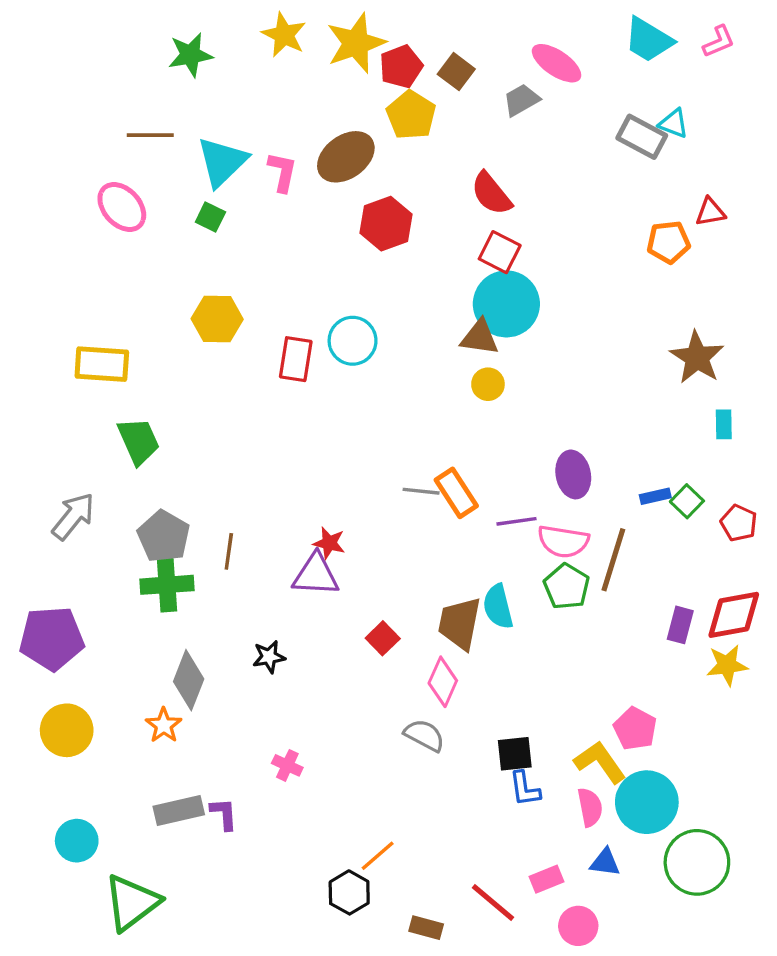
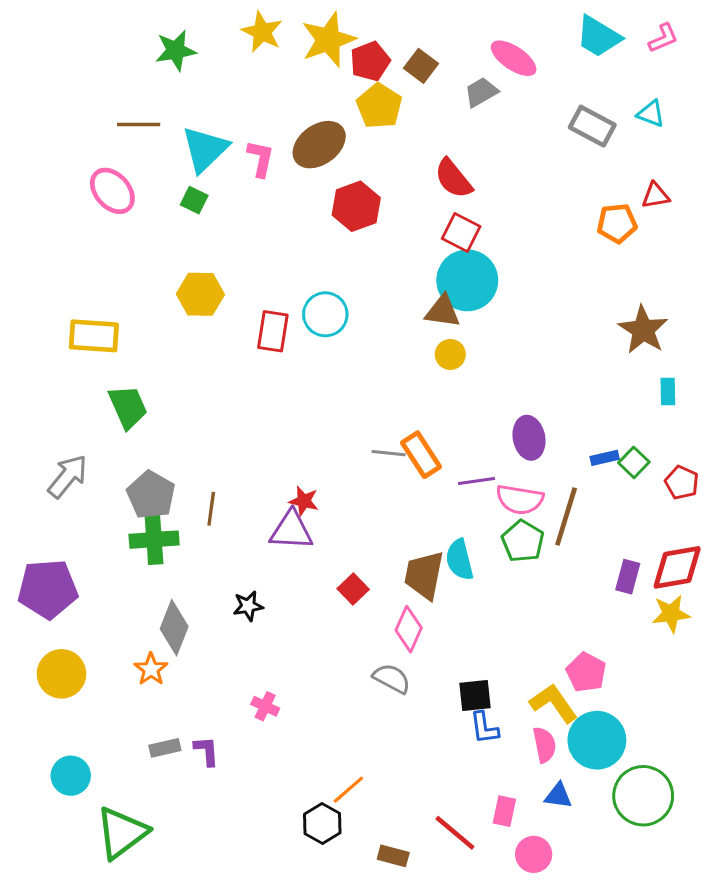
cyan triangle: (674, 123) -> (651, 114), moved
gray rectangle: (179, 811) -> (165, 748), size x0.7
pink rectangle: (546, 879) -> (504, 811), turned -56

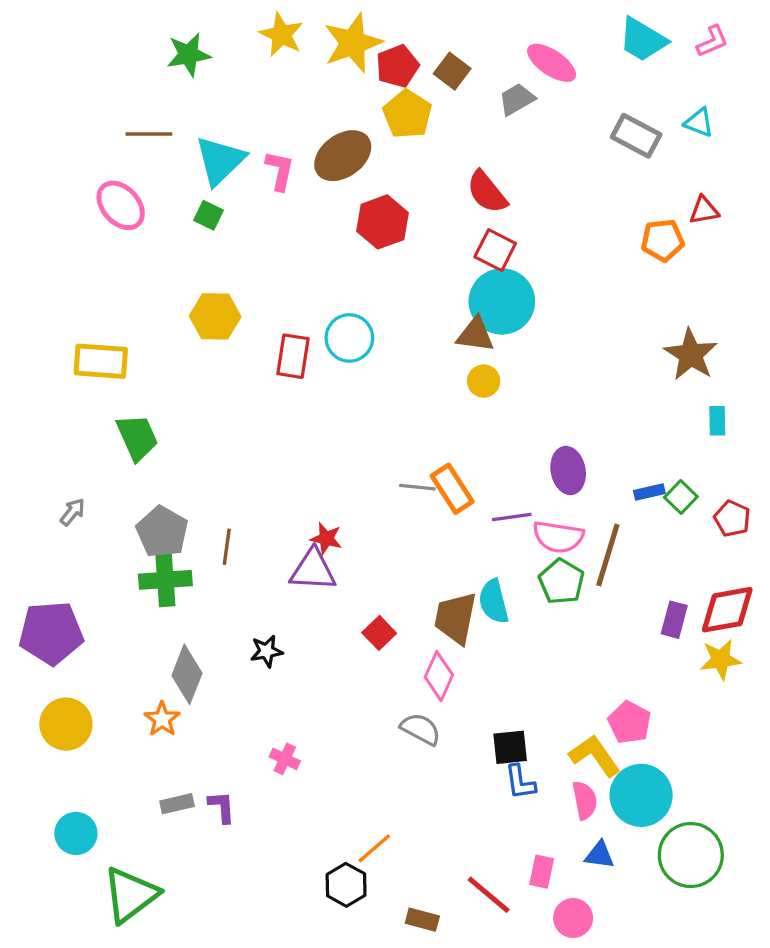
gray arrow: (68, 476) -> (73, 512), size x0.6

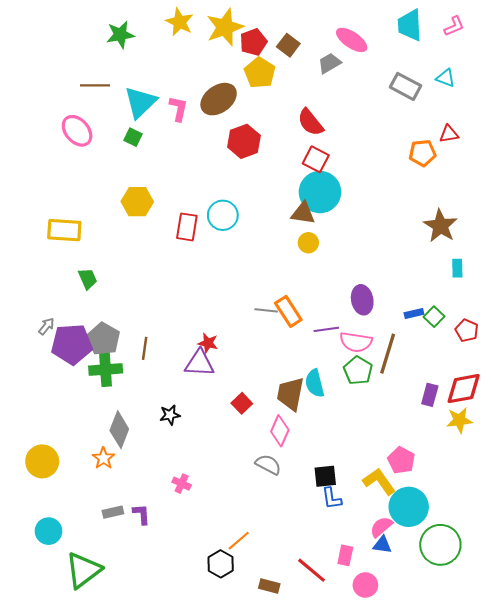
cyan trapezoid: (643, 40) -> (410, 25), turned 56
green trapezoid: (137, 437) -> (88, 279), size x0.7
purple pentagon: (51, 633) -> (72, 344), moved
pink semicircle: (585, 800) -> (381, 527), moved, turned -120

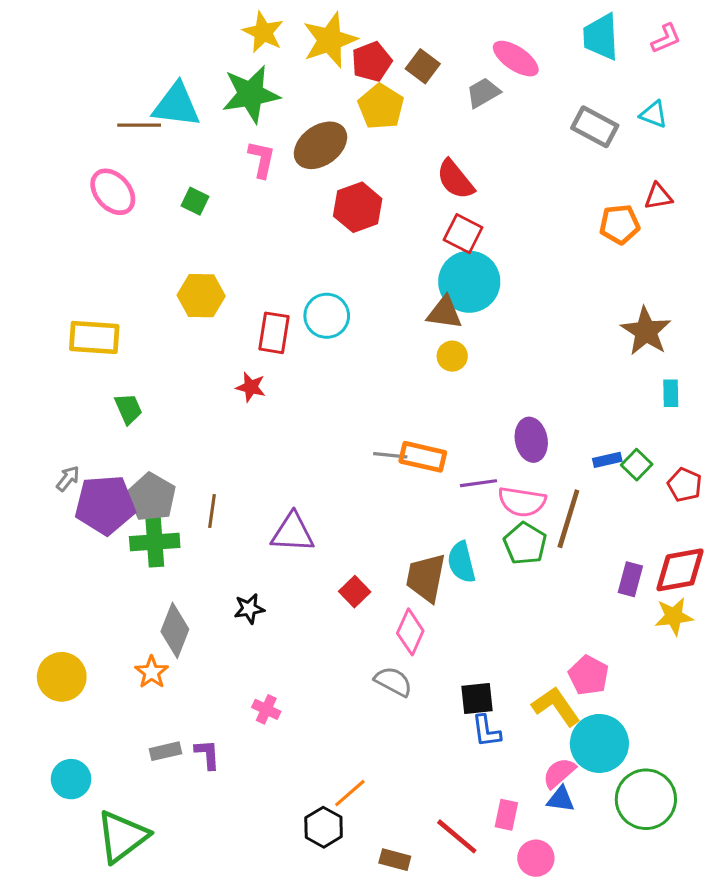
green star: (120, 35) -> (251, 94), moved, size x1.4
cyan triangle: (140, 102) -> (176, 105), moved, turned 51
orange rectangle: (288, 311) -> (423, 457), turned -44
red star: (208, 343) -> (251, 387), moved

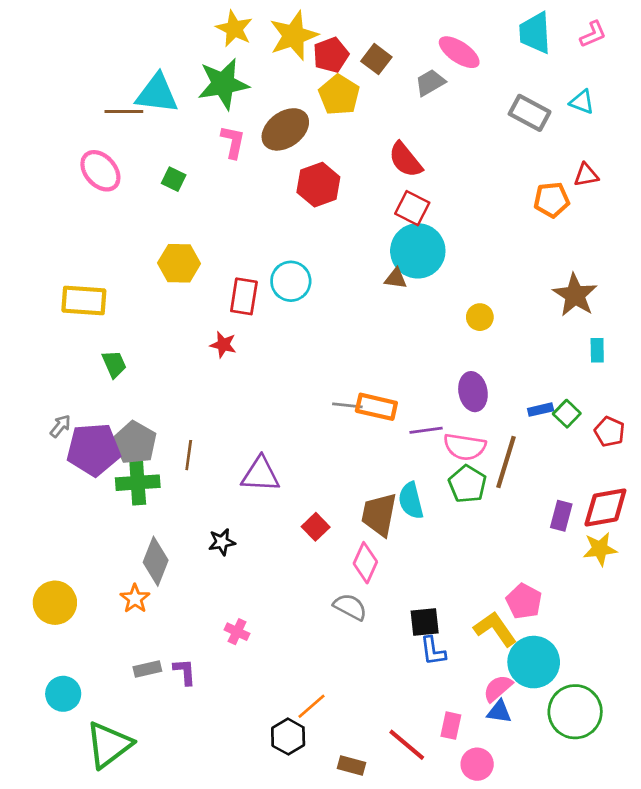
brown triangle: (444, 313) -> (396, 278), size x0.7
yellow circle: (452, 356) -> (480, 317), moved

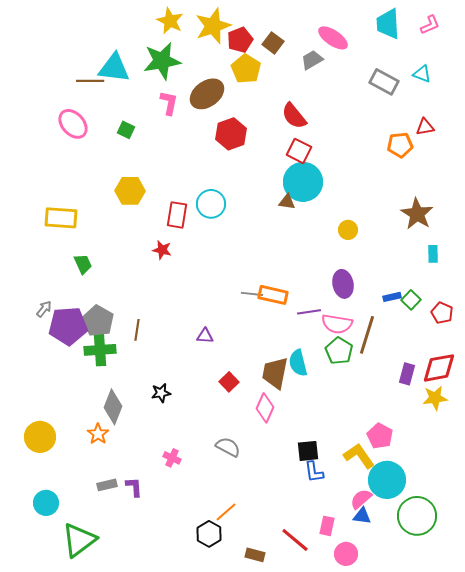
purple triangle: (260, 474) -> (205, 336), moved, size x0.6
gray semicircle: (350, 607) -> (228, 447), moved

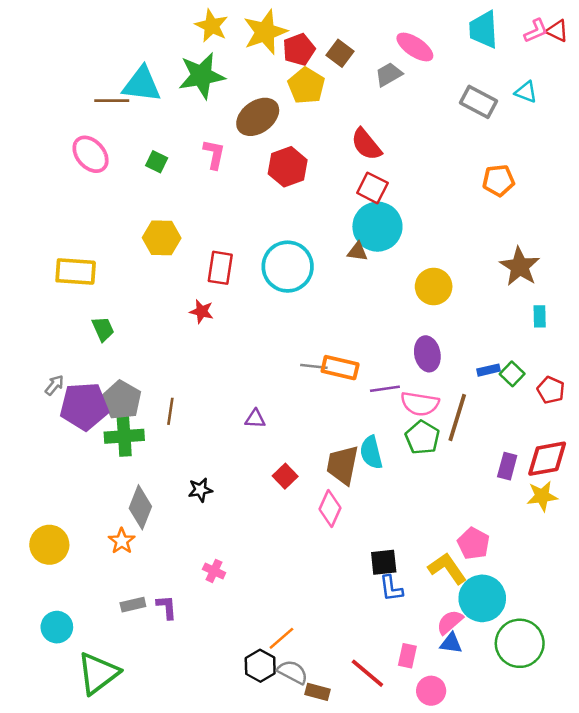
pink L-shape: (169, 103) -> (214, 154), moved
red triangle: (425, 127) -> (557, 31), moved, turned 36
cyan circle: (211, 204) -> (288, 267), moved, size x1.4
yellow circle: (348, 230) -> (434, 287), size x1.5
gray semicircle: (228, 447) -> (293, 672), moved

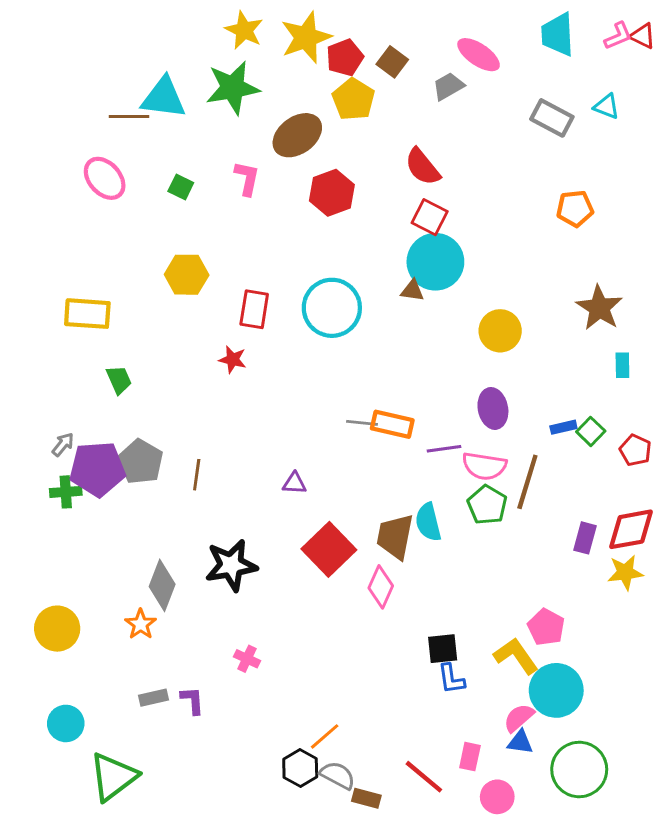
green cross: (124, 436) -> (66, 492), moved, size x0.7
red square: (285, 476) -> (329, 549), size x1.8
black star: (200, 490) -> (231, 565), size x1.8
green circle: (520, 643) -> (579, 769), moved

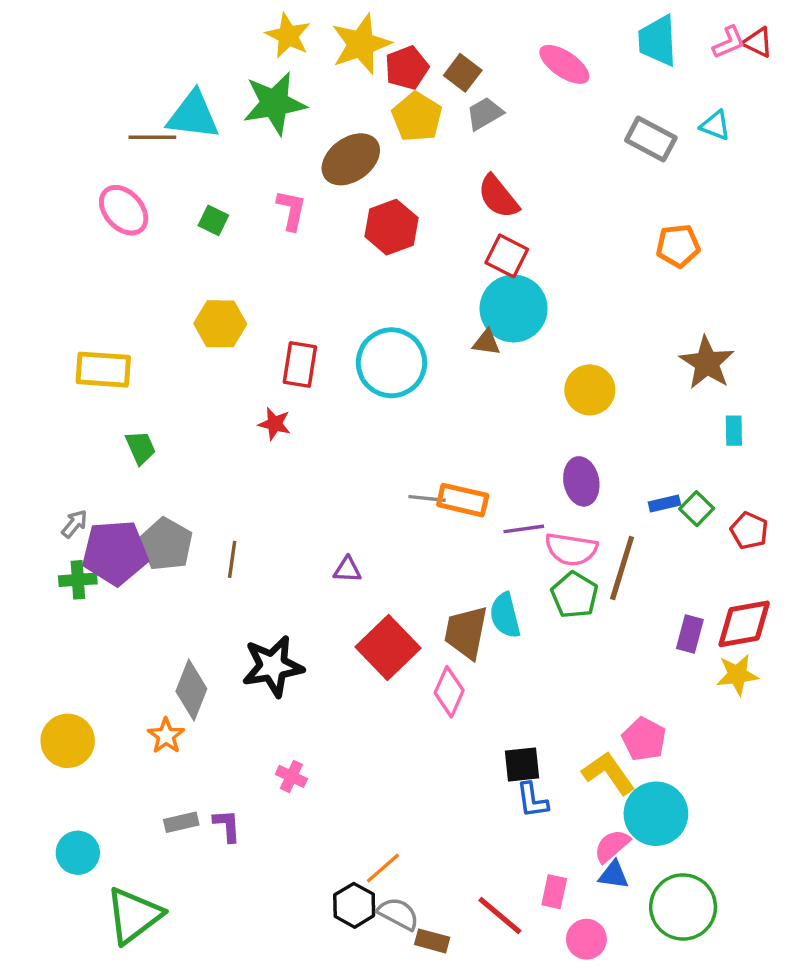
gray trapezoid: (448, 86) -> (485, 114), moved

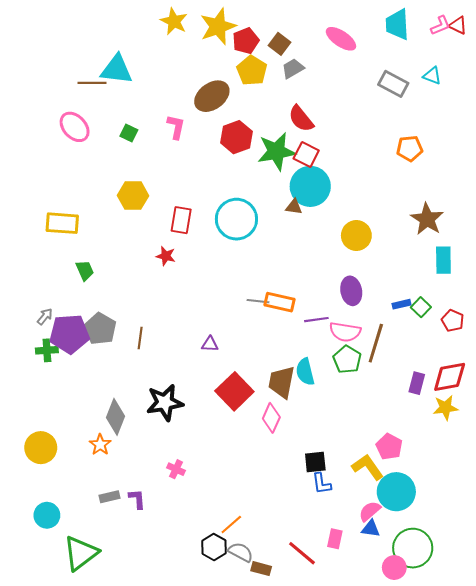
green star: (274, 103) -> (276, 151), moved
cyan rectangle: (734, 431) -> (443, 260), size x1.5
pink circle: (586, 939) -> (394, 568), moved

